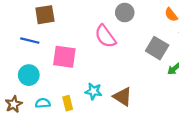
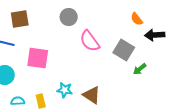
gray circle: (125, 13) -> (69, 17), moved
pink semicircle: (105, 36) -> (90, 41), moved

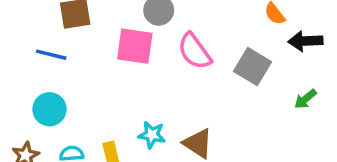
pink square: (38, 58) -> (135, 46), moved
green arrow: (140, 69) -> (305, 99), moved

